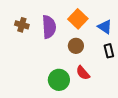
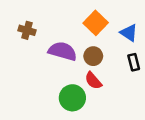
purple semicircle: (49, 27) -> (63, 51), moved, turned -70
red semicircle: (83, 73) -> (93, 81), moved

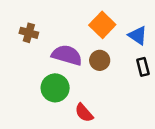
red semicircle: (93, 81) -> (84, 113), moved
green circle: (72, 98) -> (55, 88), moved

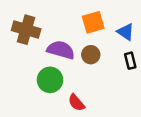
orange square: (102, 25) -> (93, 22), turned 30
brown cross: (29, 33) -> (26, 30), size x1.6

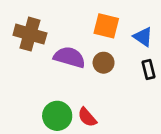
orange square: (93, 22) -> (106, 26), turned 30
green circle: (50, 80) -> (57, 116), moved

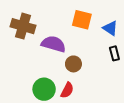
brown circle: (104, 63) -> (73, 64), moved
red semicircle: (87, 117) -> (67, 90), turned -112

